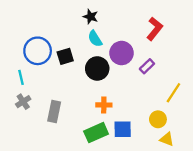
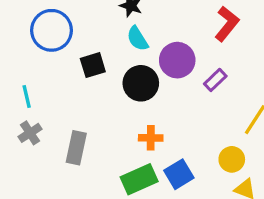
blue circle: (38, 51) -> (52, 30), moved
blue square: (123, 129) -> (179, 174), turned -30

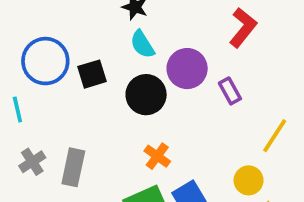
blue circle: (52, 30) -> (45, 61), moved
purple rectangle: (215, 80) -> (230, 91), turned -75
gray cross: (30, 133) -> (32, 162), moved
orange cross: (151, 138) -> (157, 156), turned 35

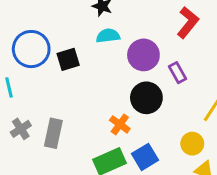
cyan semicircle: (142, 44) -> (108, 36), turned 115
black circle: (146, 95) -> (146, 98), moved

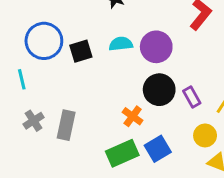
cyan semicircle: (108, 36) -> (121, 44), moved
purple rectangle: (177, 73) -> (192, 97), moved

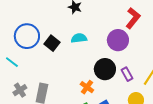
purple circle: (156, 47) -> (118, 40), moved
black square: (81, 51) -> (52, 43), turned -35
cyan line: (22, 79) -> (12, 62), turned -40

